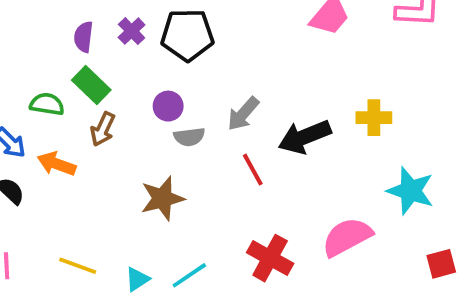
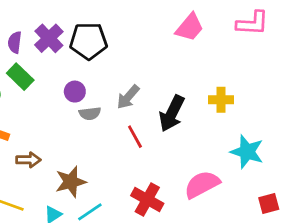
purple cross: (132, 31) -> (49, 38), size x1.5
brown arrow: (103, 129) -> (28, 160), moved, turned -115
black arrow: (305, 137) -> (172, 113), turned -42
brown star: (162, 198) -> (71, 182), moved

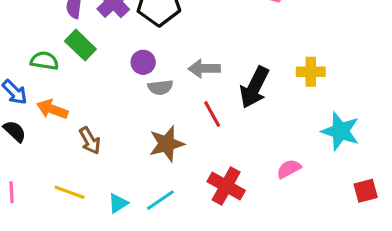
gray arrow: (128, 97) -> (204, 69), turned 48
brown arrow: (28, 160) -> (90, 141), turned 60
brown star: (71, 182) -> (167, 144), moved
pink semicircle: (202, 184) -> (289, 169), size x0.6

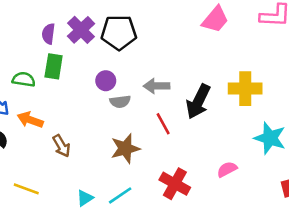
green rectangle: (80, 45) -> (54, 66), turned 55
yellow cross: (311, 72) -> (245, 89), size x1.4
yellow line: (70, 192) -> (26, 189), moved

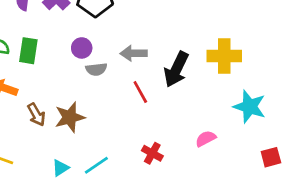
green rectangle: (54, 66) -> (28, 51), moved
brown star: (125, 148) -> (70, 117), moved
red cross: (175, 184) -> (152, 153), size x0.7

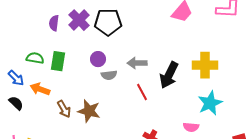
cyan star: (250, 107) -> (210, 103), moved, turned 30
brown star: (70, 117) -> (89, 111), turned 30
pink semicircle: (206, 139) -> (191, 127), turned -147

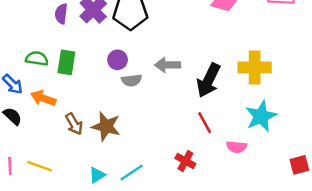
red line: (142, 92) -> (205, 123), moved

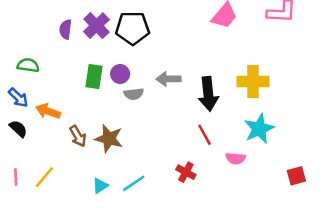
green semicircle: (37, 59) -> (28, 65), moved
green rectangle: (66, 62) -> (94, 76), moved
black arrow: (208, 80) -> (208, 94), turned -32
yellow line: (39, 166) -> (44, 177), turned -70

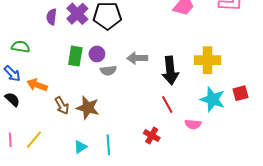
cyan star: (259, 129) -> (213, 99), turned -30
red square: (296, 176) -> (240, 93), moved
cyan line: (134, 183) -> (108, 145), turned -60

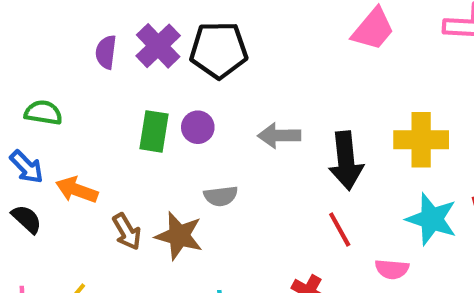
gray semicircle: (108, 70) -> (221, 196), moved

